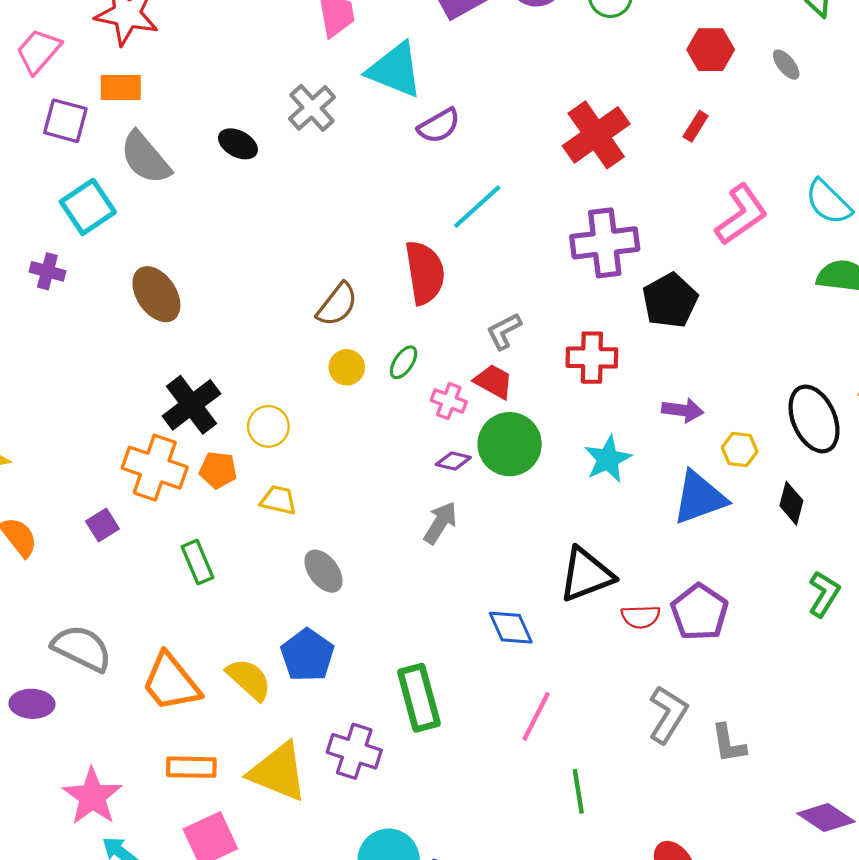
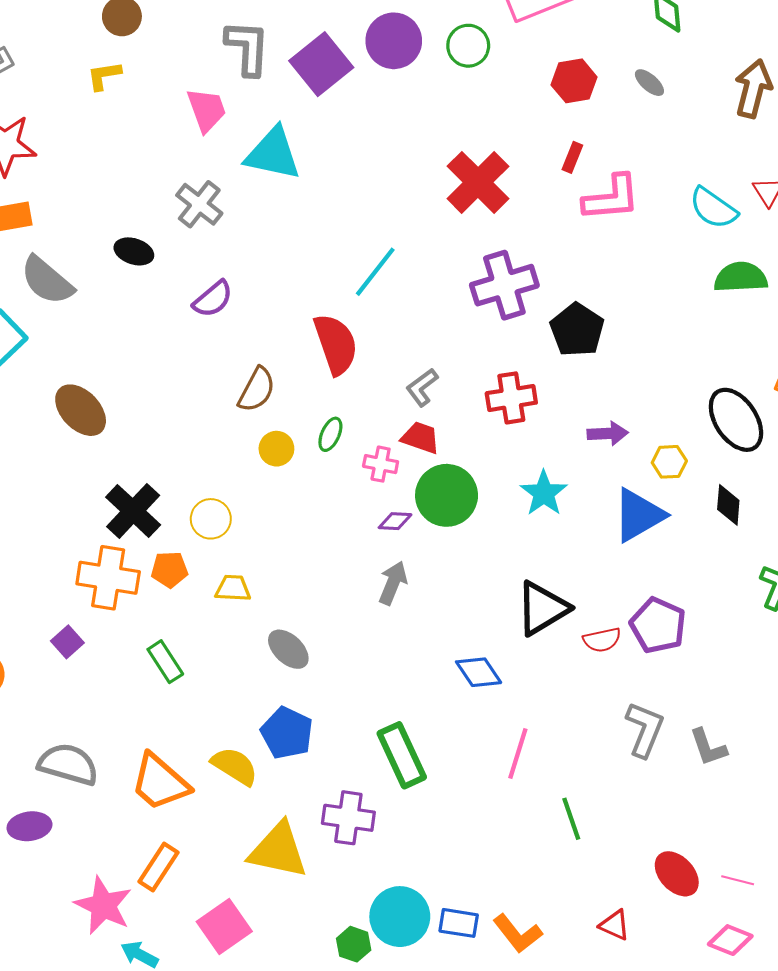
purple semicircle: (439, 126) -> (213, 299), moved
pink L-shape: (741, 215) -> (611, 198), moved, turned 40
orange rectangle: (191, 767) -> (158, 867), moved, turned -48

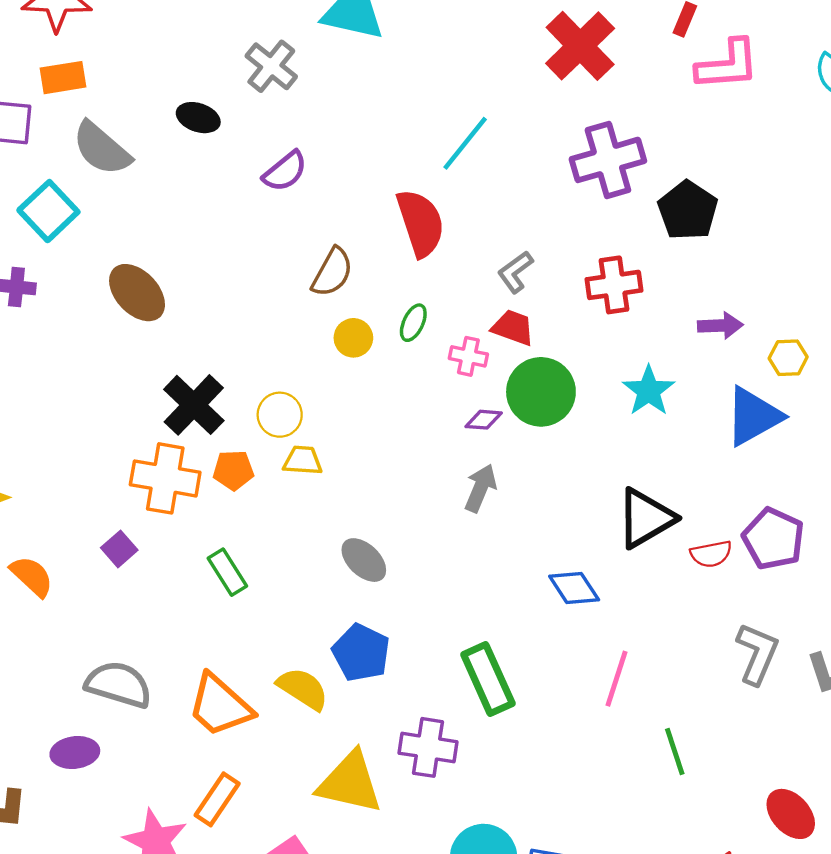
yellow trapezoid: (233, 588) -> (303, 461), moved

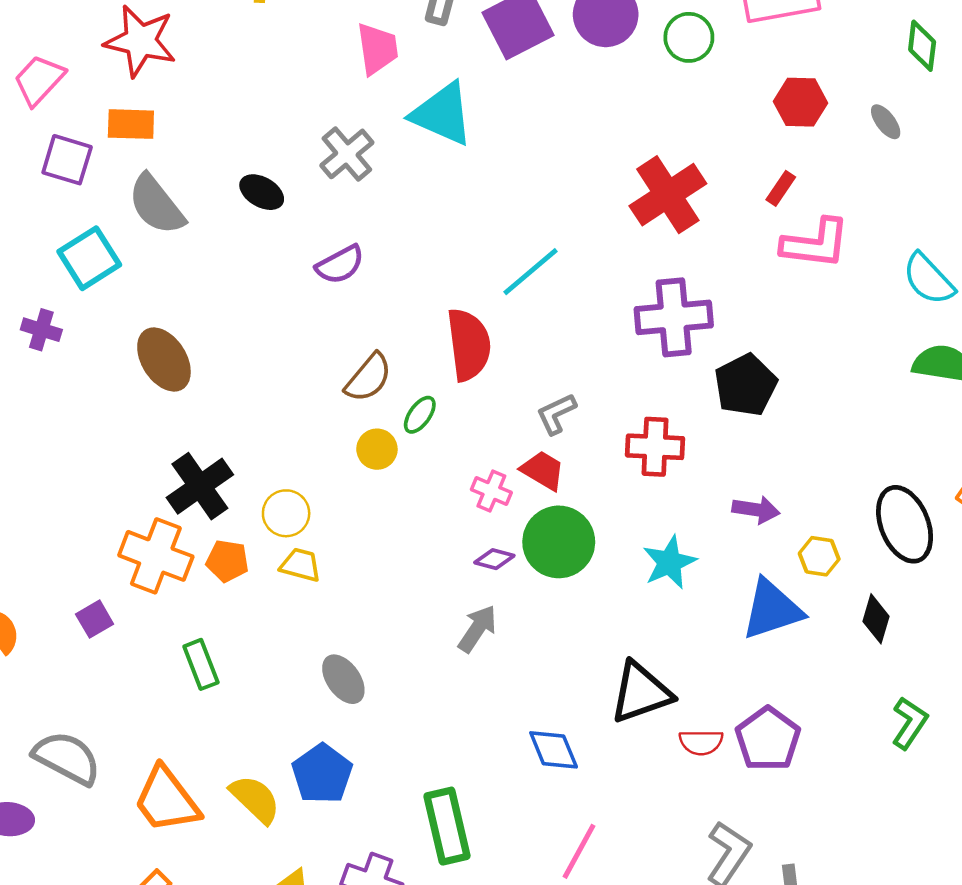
green ellipse: (413, 323) -> (420, 415), moved

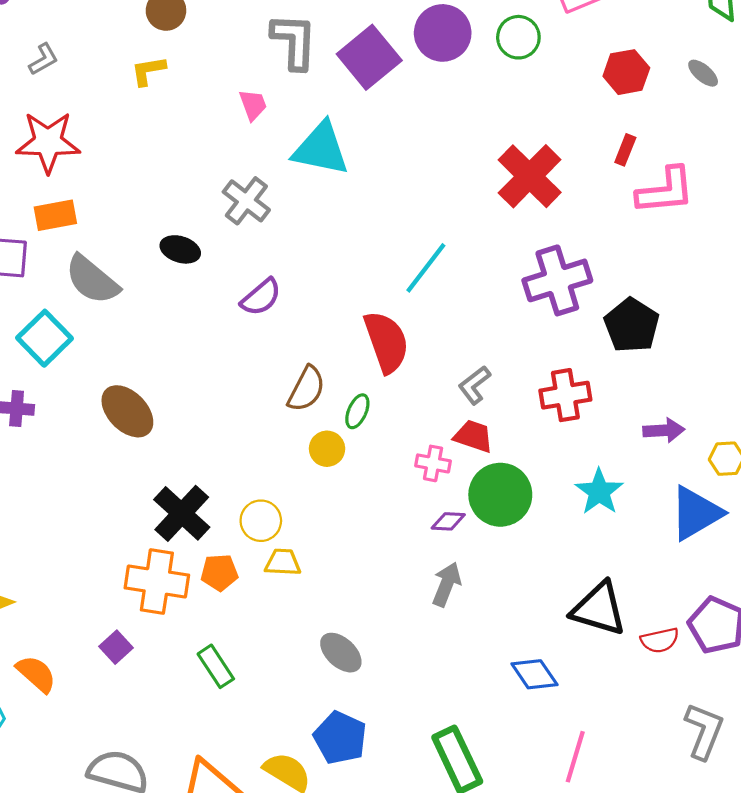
pink trapezoid: (377, 49) -> (253, 105), size x0.7
black triangle: (641, 692) -> (599, 609), turned 48

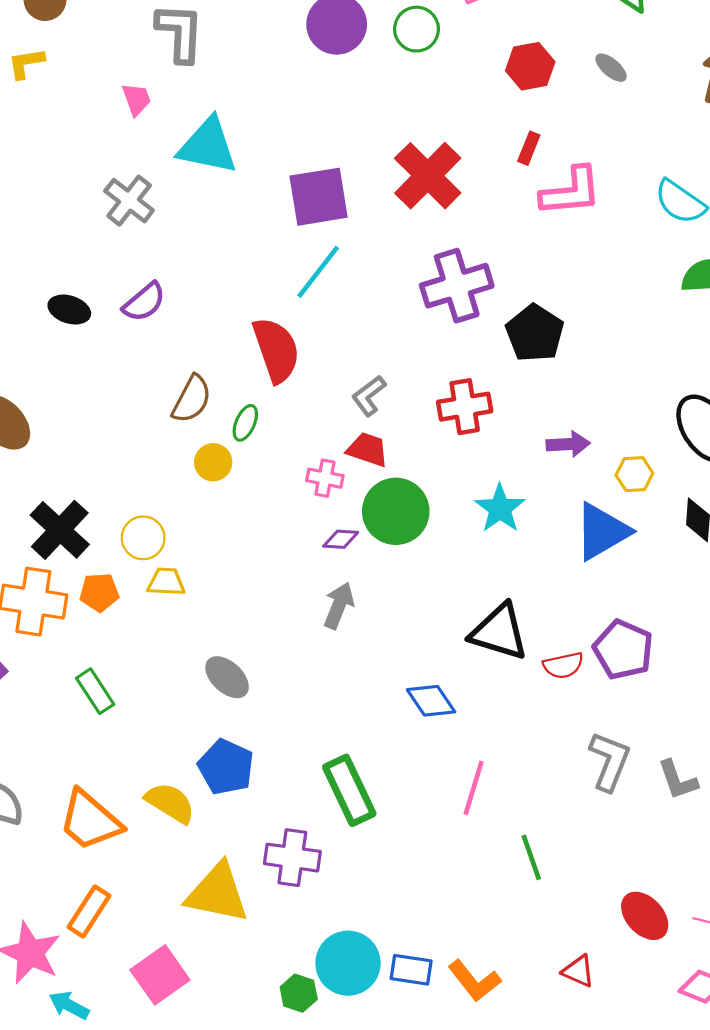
purple square: (369, 57) -> (319, 197), moved, turned 30
black ellipse: (180, 249) -> (69, 310), moved

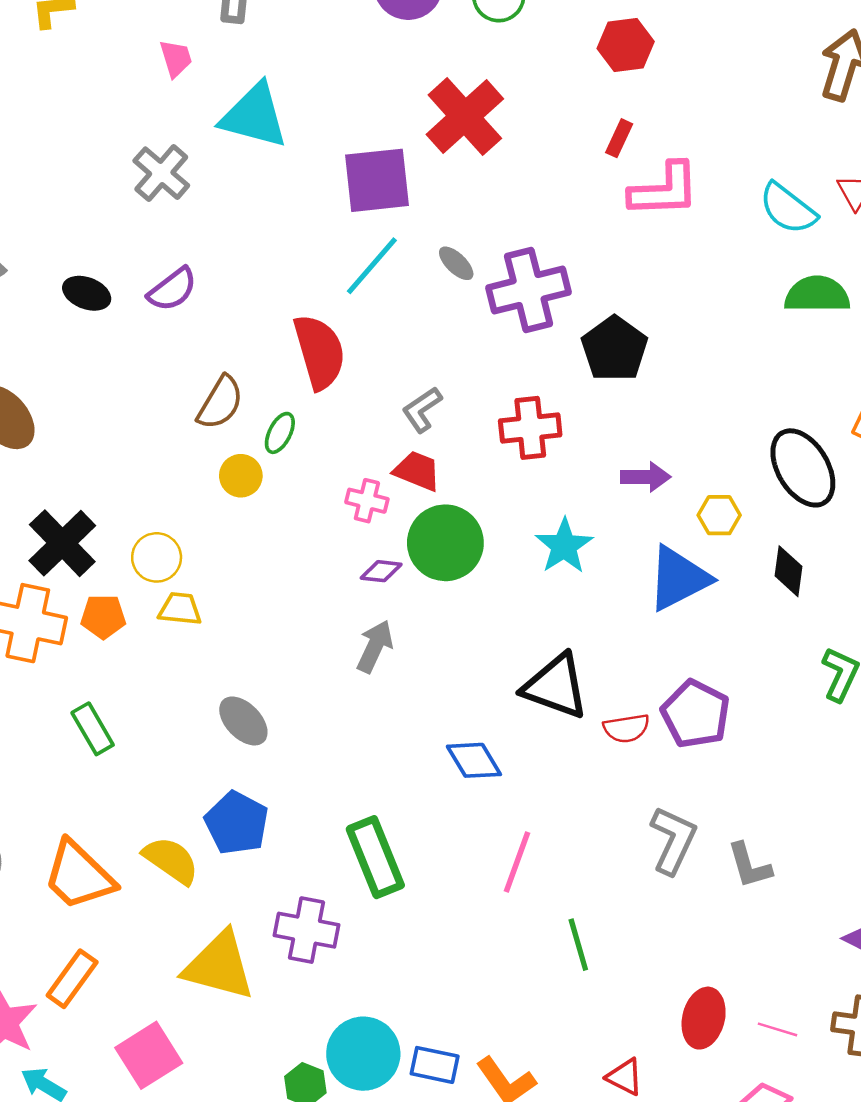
gray ellipse: (611, 68) -> (456, 263), moved
red cross: (428, 176) -> (465, 117), moved
red ellipse: (645, 916) -> (704, 1018), turned 54

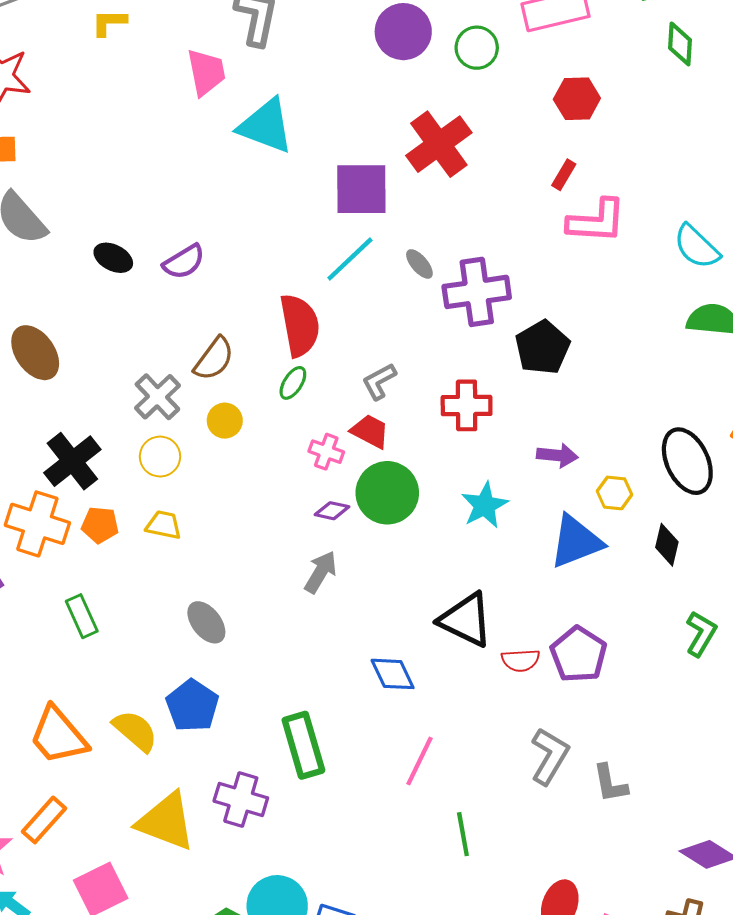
pink trapezoid: (176, 58) -> (206, 72), size x1.5
gray cross: (161, 173) -> (157, 397), moved
green ellipse: (280, 433) -> (293, 383), moved
yellow circle: (157, 557) -> (160, 457), moved

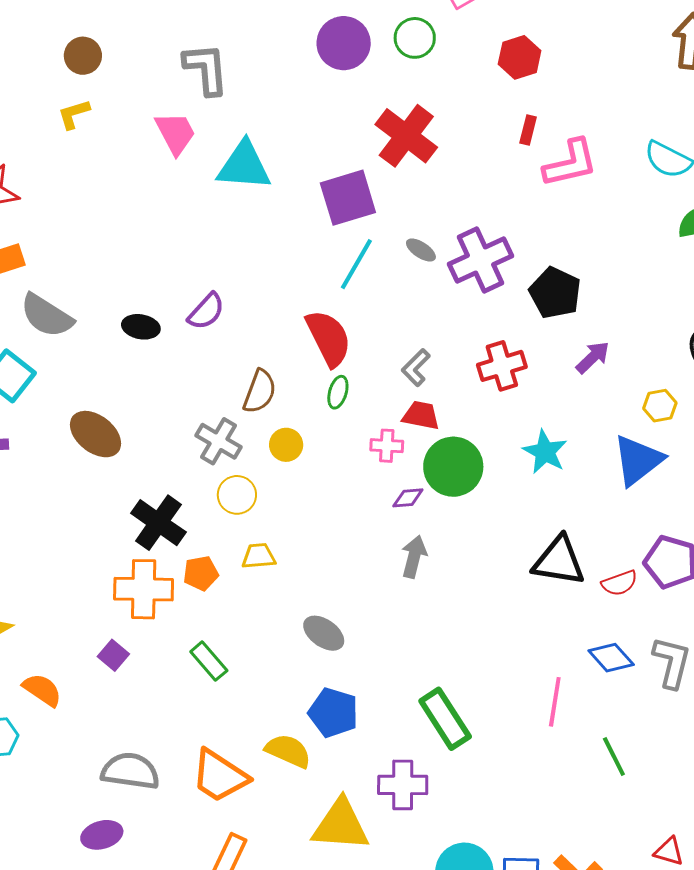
purple arrow: (557, 455) -> (593, 357), moved, turned -33
blue diamond: (393, 674) -> (611, 658), moved

